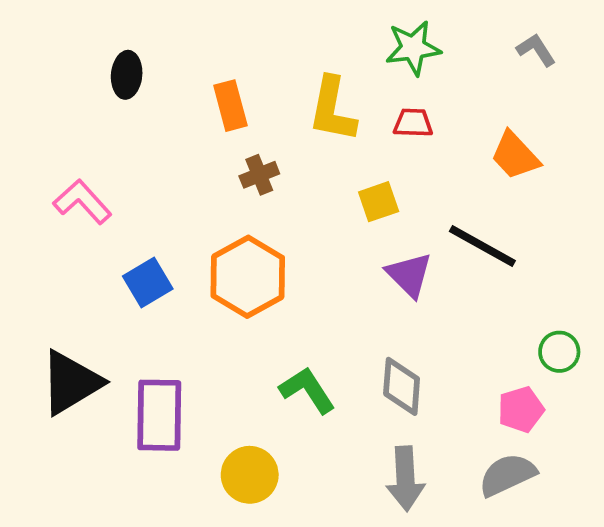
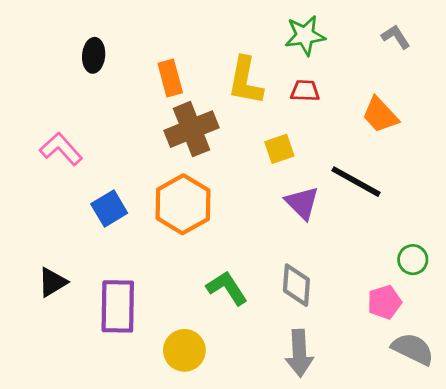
brown cross: (259, 175) -> (191, 129), size x1.8
black triangle: (71, 382) -> (52, 282), size x0.6
gray semicircle: (507, 475) -> (413, 349), moved, turned 51

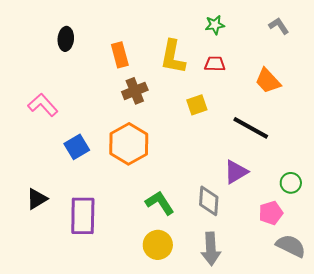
green star: (305, 35) -> (215, 25), size x0.7
brown cross: (191, 129) -> (135, 91), size x0.7
purple triangle: (302, 203) -> (236, 172), moved, turned 44
yellow circle: (184, 350) -> (158, 245), moved

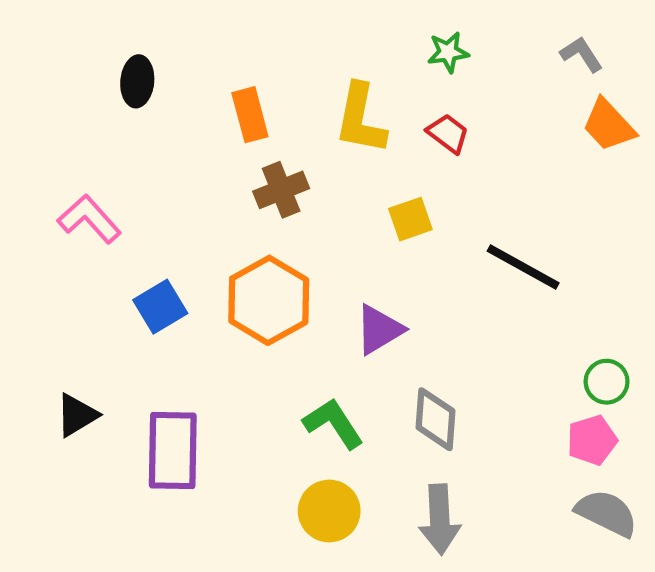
red trapezoid: (215, 64) -> (448, 133), turned 35
orange trapezoid: (268, 81) -> (609, 125), moved
purple triangle: (236, 172) -> (379, 330), moved
pink pentagon: (271, 213) -> (592, 440), moved

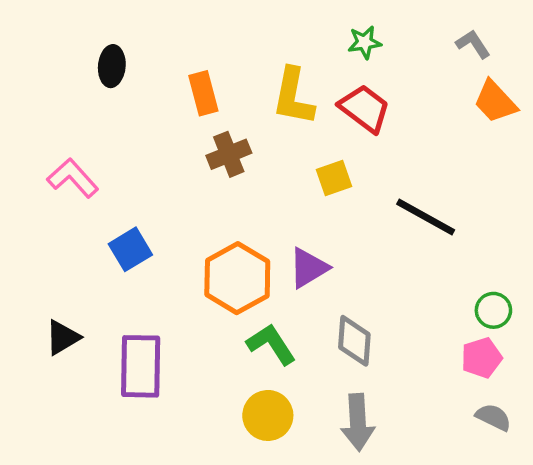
red trapezoid: (448, 133) -> (365, 108), size x1.5
orange hexagon: (269, 300) -> (237, 278), moved
gray semicircle: (607, 513) -> (493, 417), size x0.7

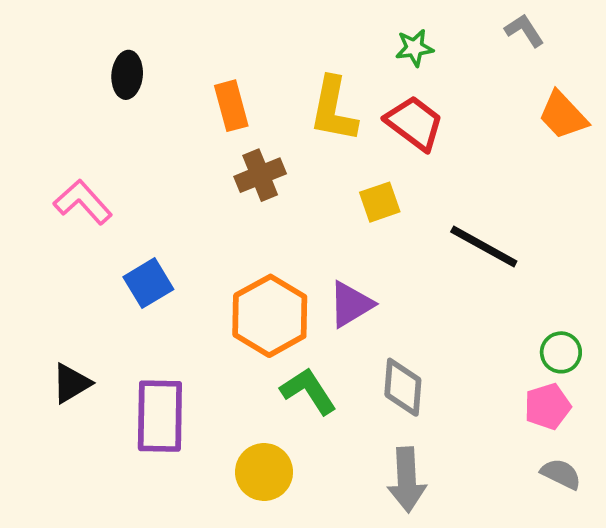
gray L-shape: (473, 44) -> (524, 30), moved
yellow circle: (268, 415) -> (264, 472), moved

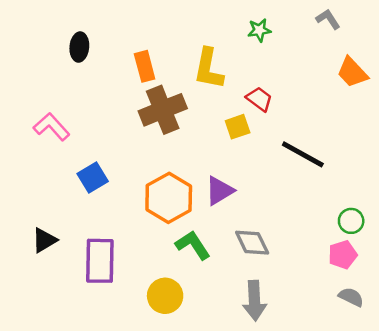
red trapezoid: (414, 123) -> (259, 99), moved, size x0.7
brown cross: (260, 175) -> (163, 110), size x1.5
gray diamond: (403, 387) -> (252, 243), turned -30

